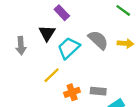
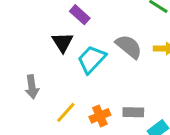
gray arrow: (21, 46) -> (32, 87), moved
yellow line: (52, 75) -> (66, 112), moved

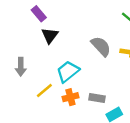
purple rectangle: (80, 15) -> (39, 14), moved
cyan trapezoid: (92, 59) -> (68, 71), moved

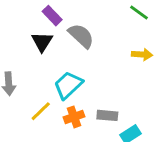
purple rectangle: (39, 14) -> (52, 16), moved
gray semicircle: (101, 46) -> (81, 36), moved

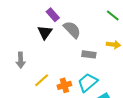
cyan trapezoid: (68, 85) -> (88, 82), moved
gray rectangle: (107, 115) -> (89, 54), moved

